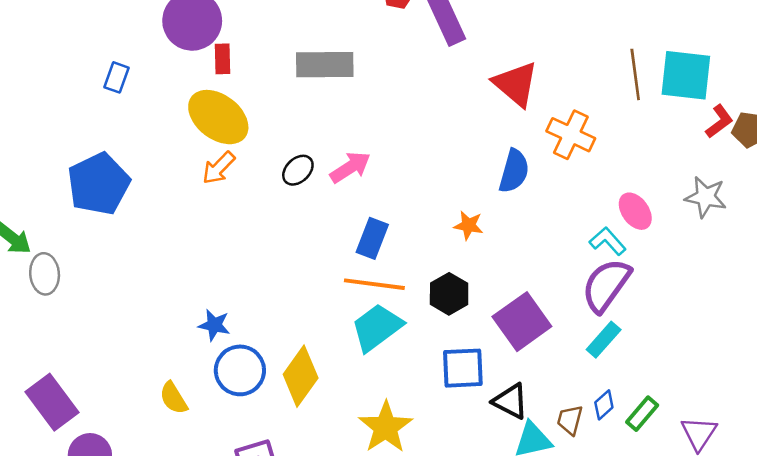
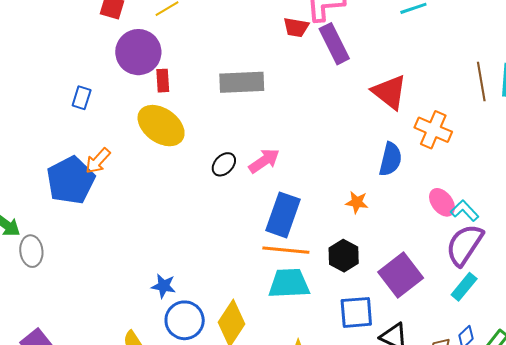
orange arrow: (219, 168) -> (98, 161), moved
pink ellipse: (635, 211) -> (442, 202), moved
blue rectangle: (372, 238) -> (283, 215), size x1.4
cyan trapezoid: (377, 327) -> (289, 283), turned 36

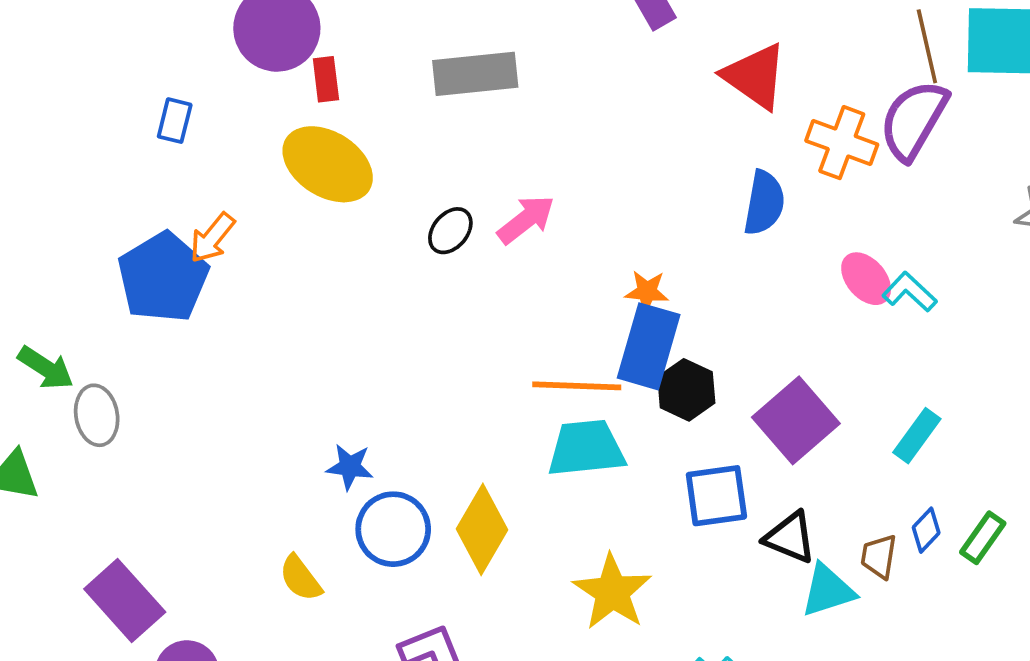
orange star: (357, 202) -> (647, 291), moved
blue rectangle: (283, 215) -> (649, 346), moved
purple semicircle: (465, 245) -> (914, 120), moved

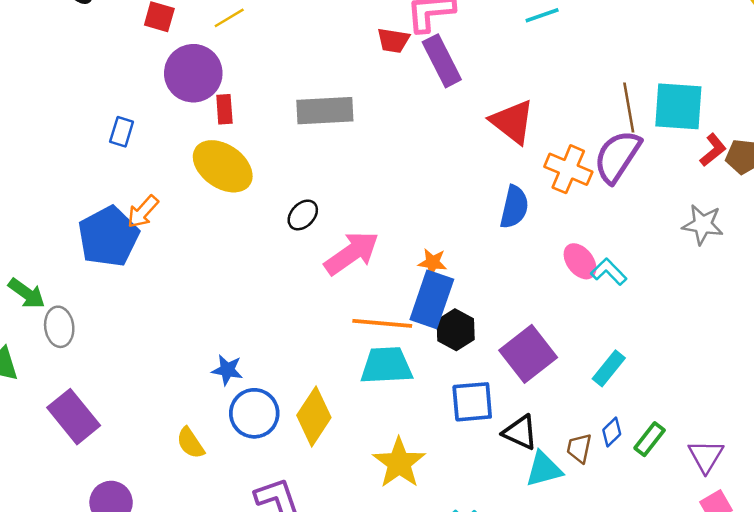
pink arrow: (526, 219) -> (352, 253), moved, size x1.4
purple rectangle: (125, 601) -> (74, 417), moved

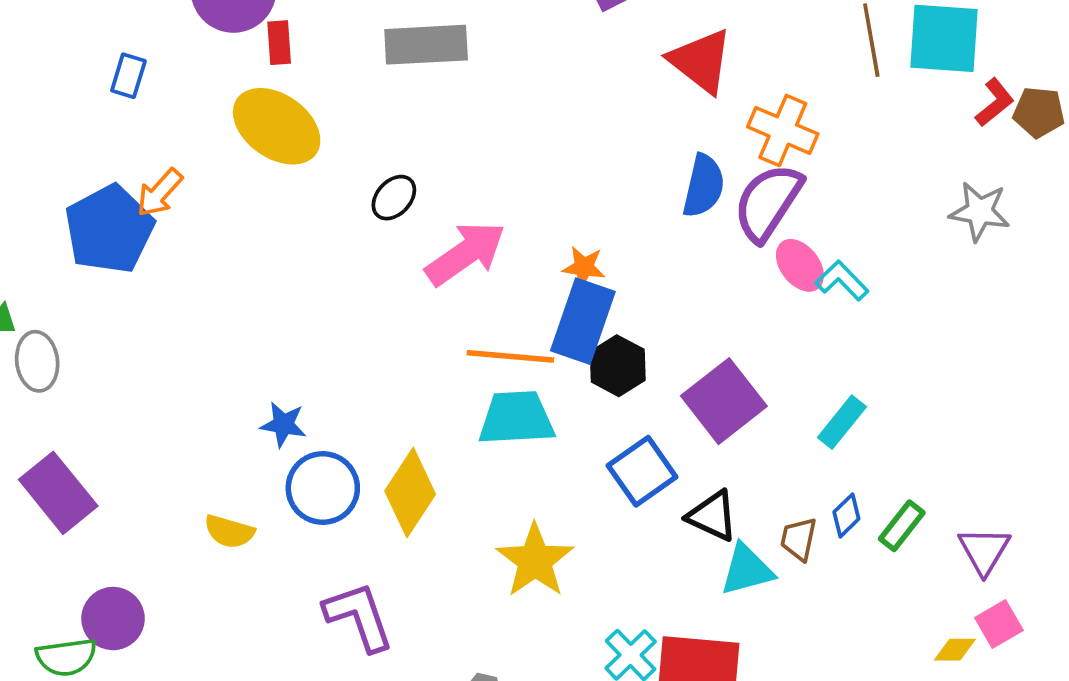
purple semicircle: (617, 156) -> (768, 202), moved
blue square: (472, 402) -> (642, 471), turned -30
yellow semicircle: (190, 443) -> (229, 532), turned -40

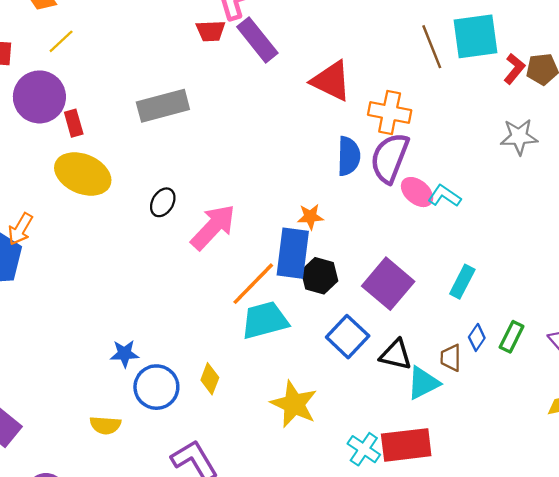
orange star: (584, 267) -> (310, 217), moved
orange line: (510, 356) -> (253, 284), turned -39
yellow diamond: (410, 493) -> (210, 379), size x0.6

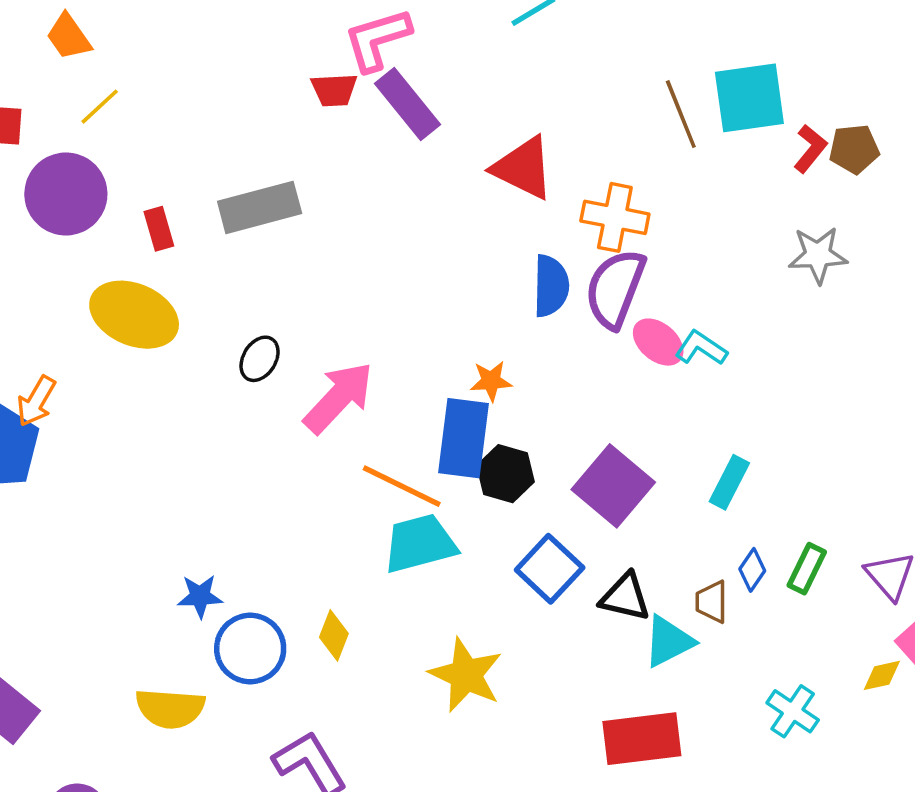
red rectangle: (74, 123) -> (159, 229), moved
orange line: (253, 284) -> (402, 486), turned 72
yellow semicircle: (105, 425) -> (170, 708), size x1.4
cyan cross: (364, 449) -> (793, 711), moved

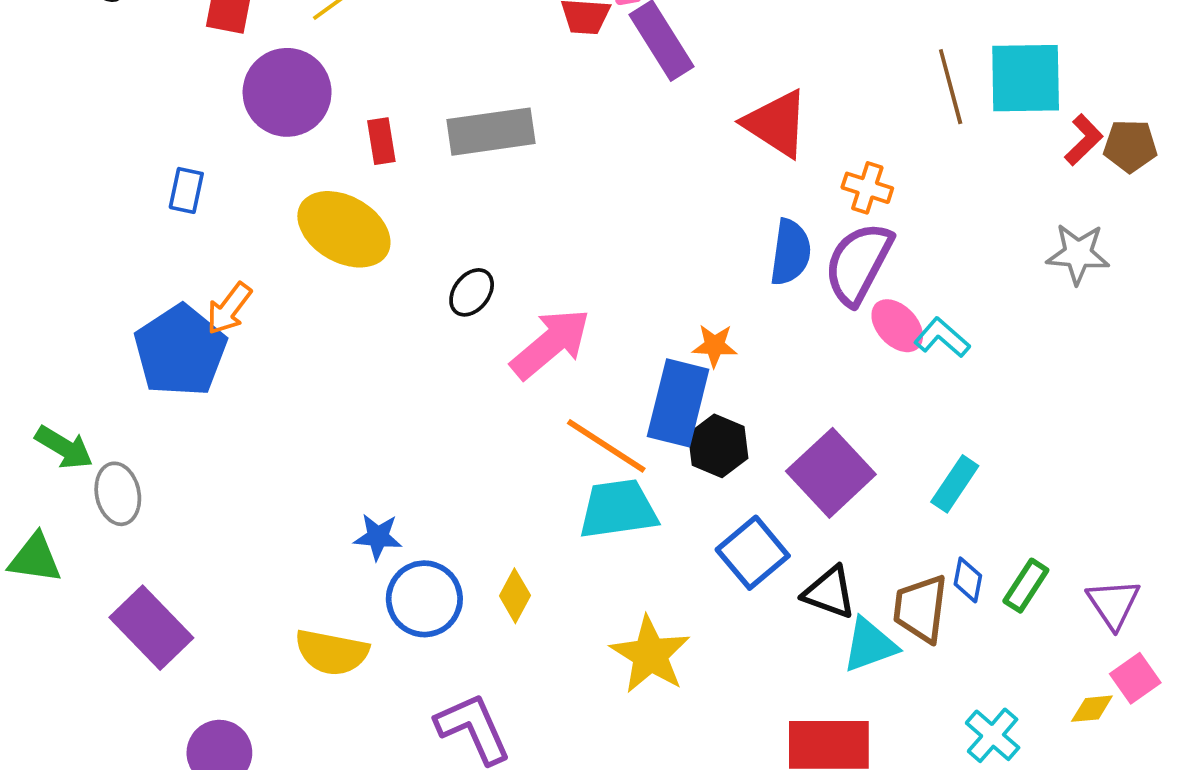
orange cross: (615, 217) -> (867, 188), size x0.7
blue diamond: (752, 570) -> (968, 580), turned -30
brown trapezoid: (712, 602) -> (921, 609), size x1.5

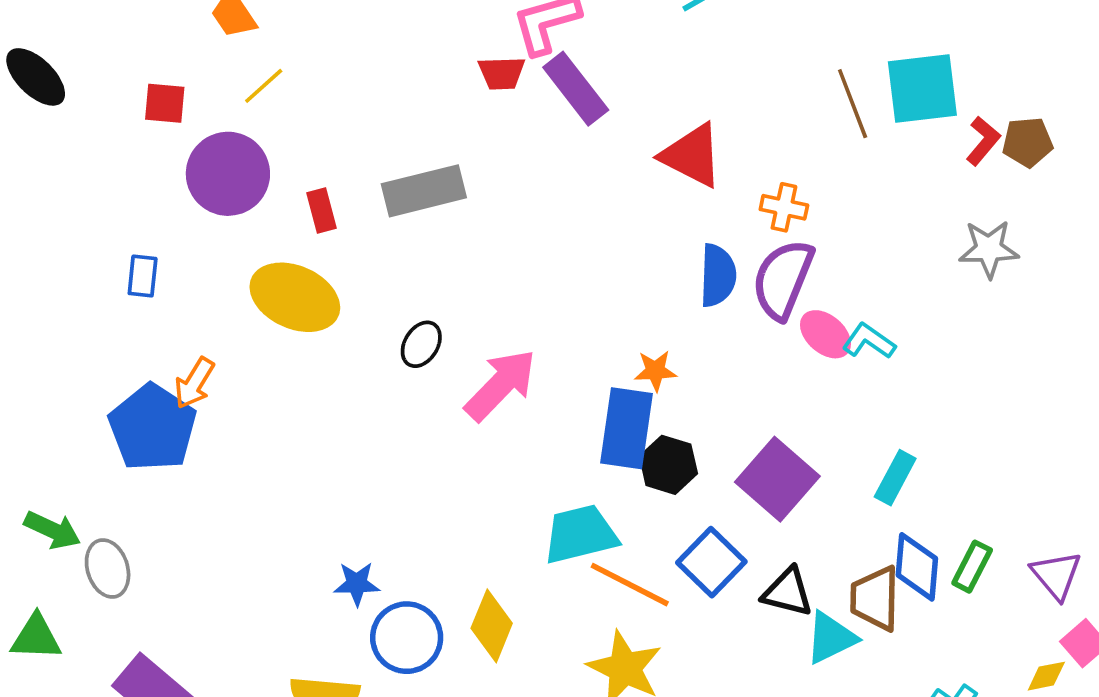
orange line: (606, 446) -> (630, 585), moved
blue diamond: (968, 580) -> (917, 567), size x1.6
yellow diamond: (515, 596) -> (492, 626), size x1.4

